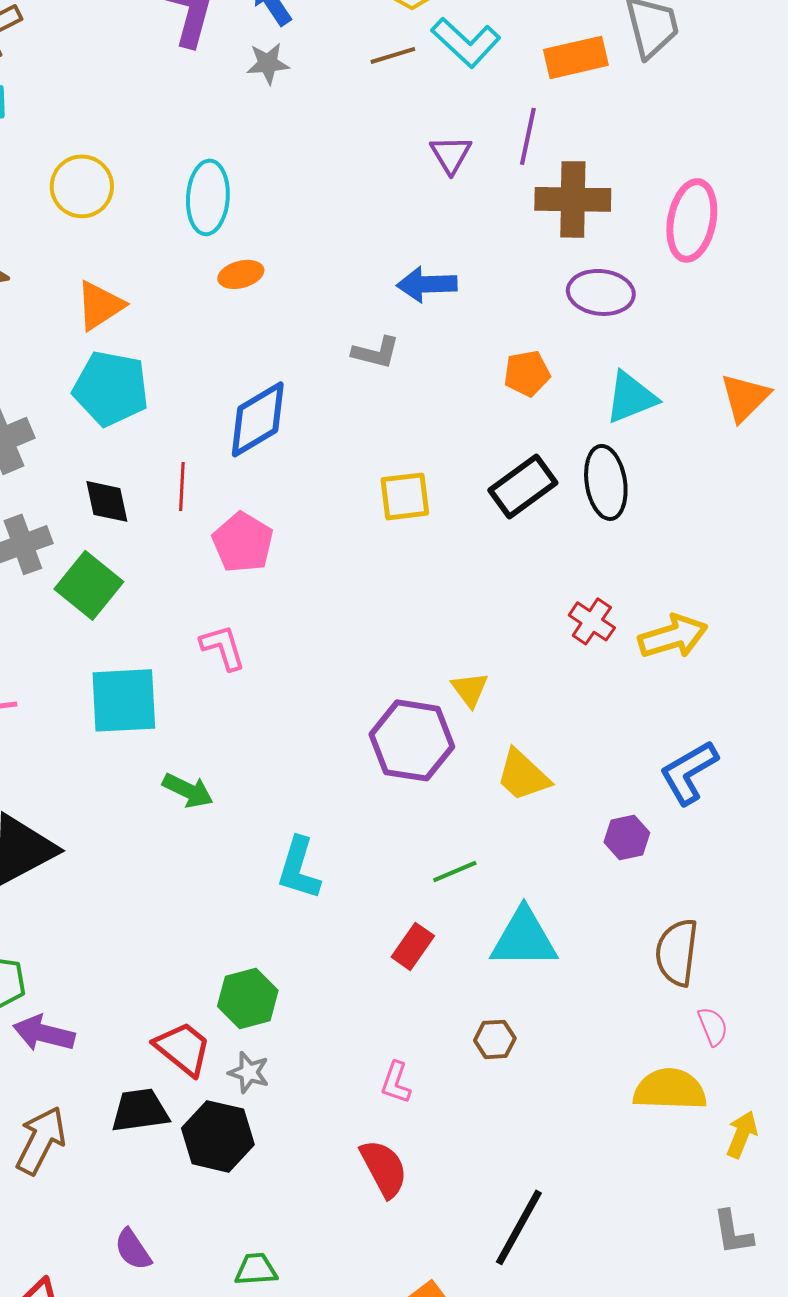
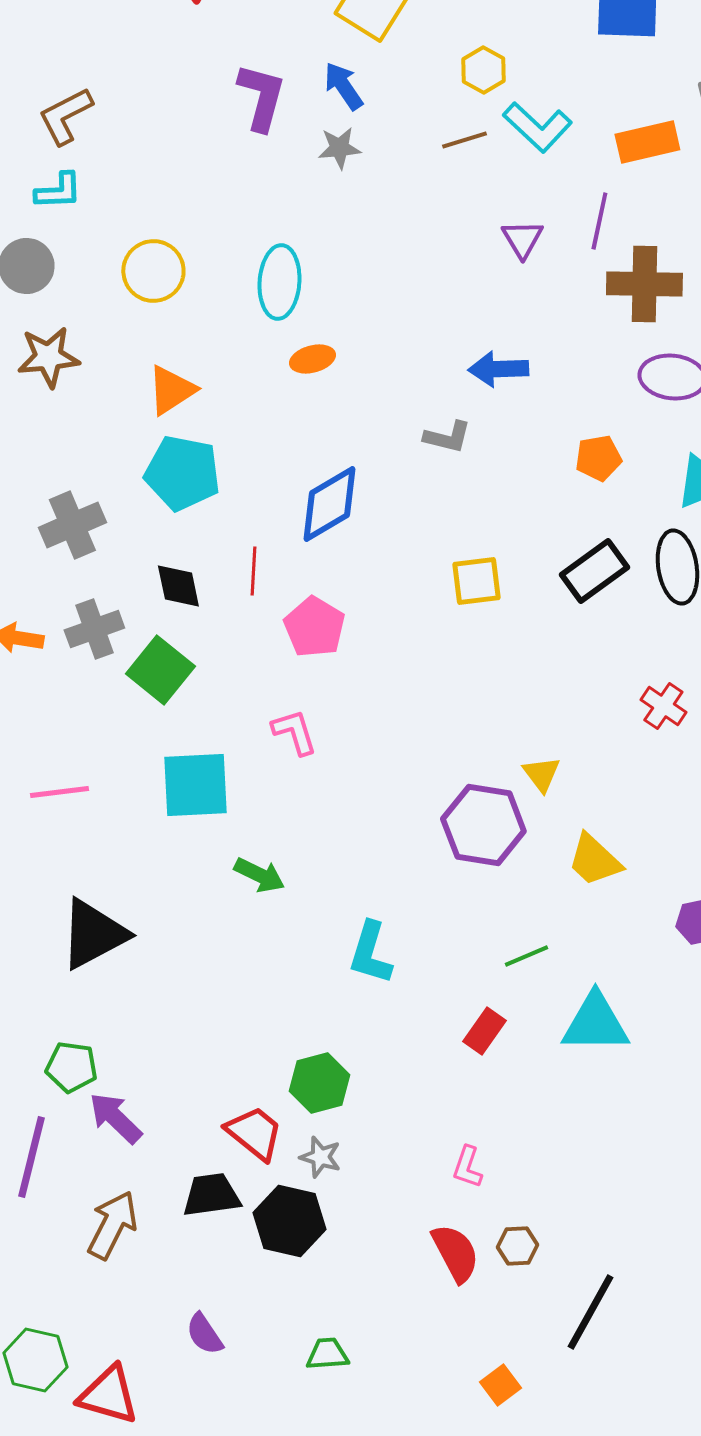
purple arrow: (44, 1033) -> (115, 1118), turned 30
brown hexagon: (495, 1039) -> (517, 1246), moved

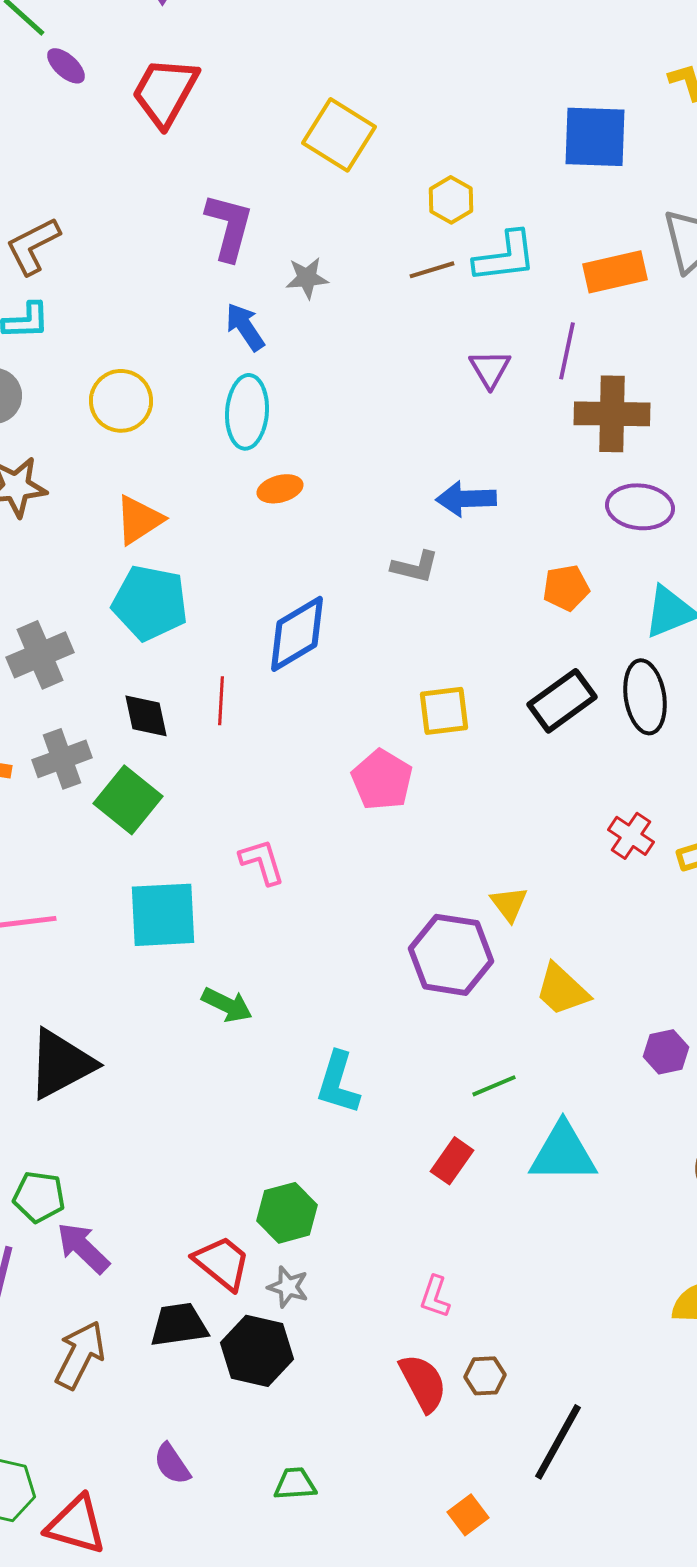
blue arrow: (343, 86) -> (245, 327), moved
cyan L-shape: (537, 127) -> (505, 257), turned -50
pink pentagon: (314, 627) -> (382, 780), moved

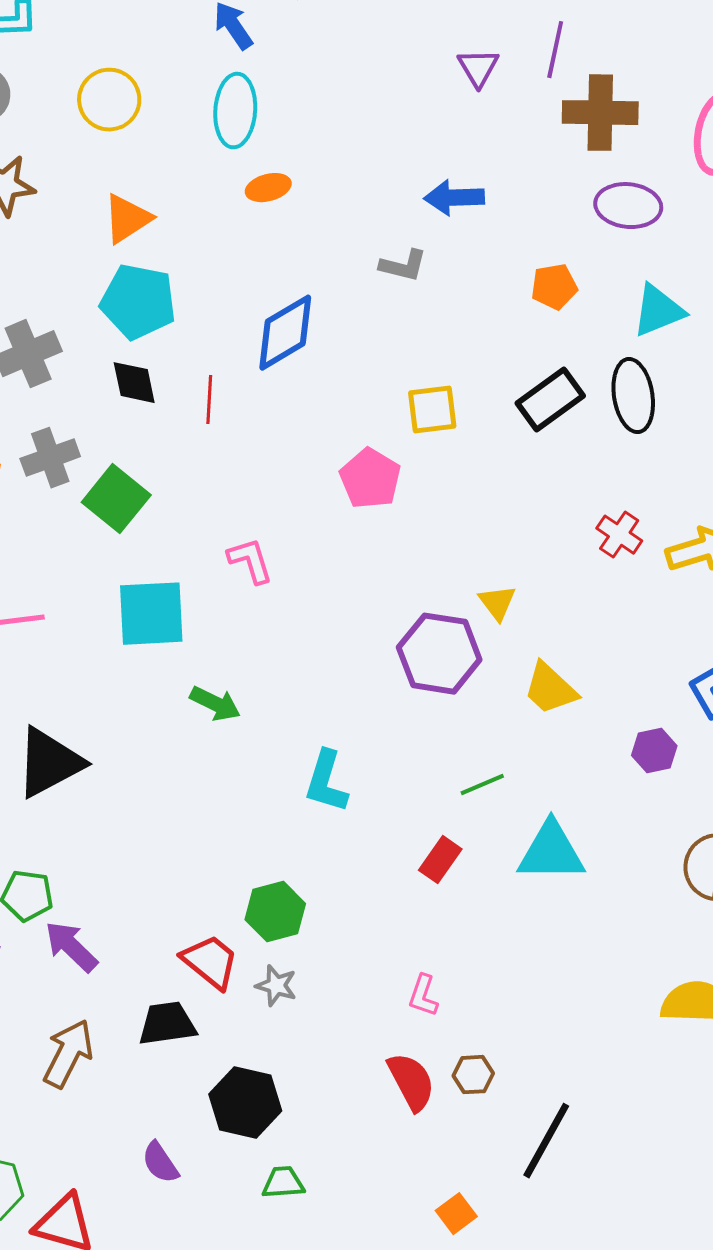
black diamond: (146, 716) -> (134, 383), moved
black hexagon: (257, 1351) -> (245, 1103), moved

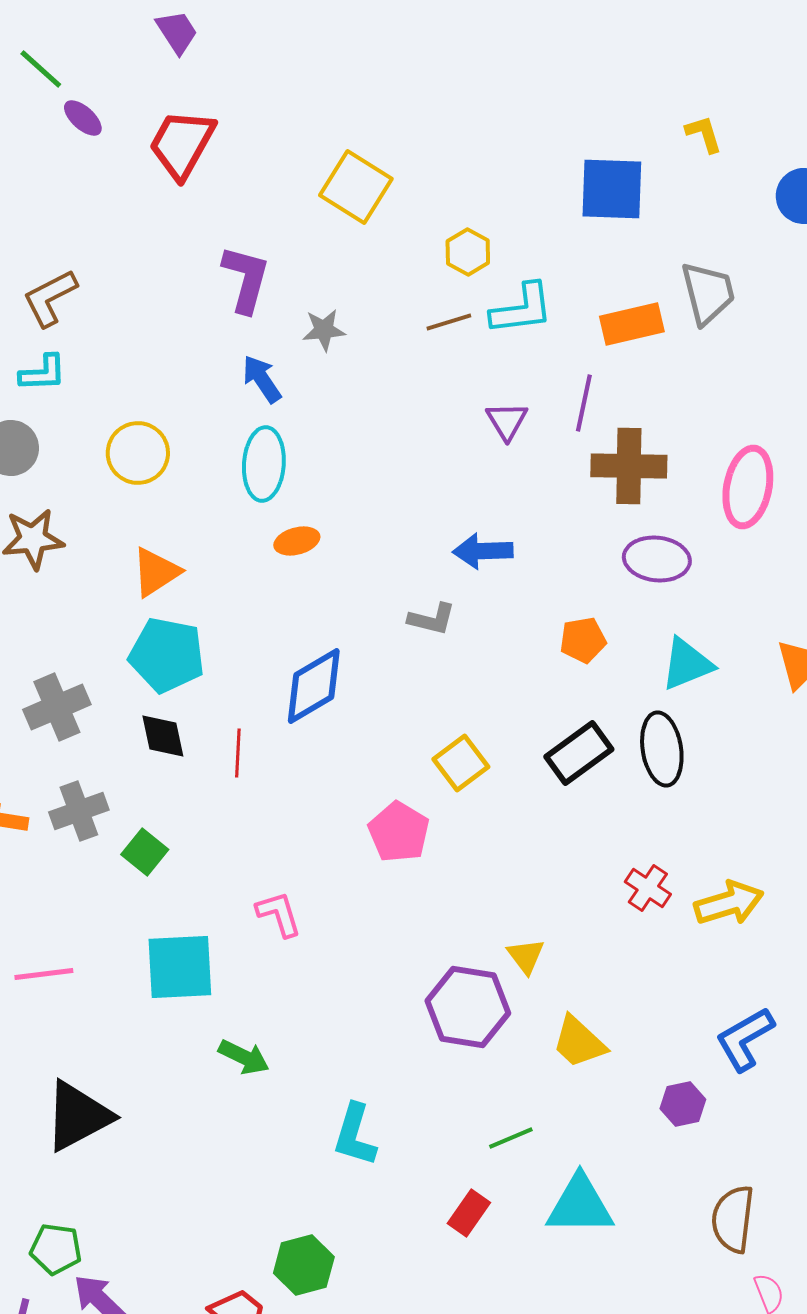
yellow square: (432, 410) -> (461, 763), turned -30
green square: (116, 499) -> (145, 852), size x0.7

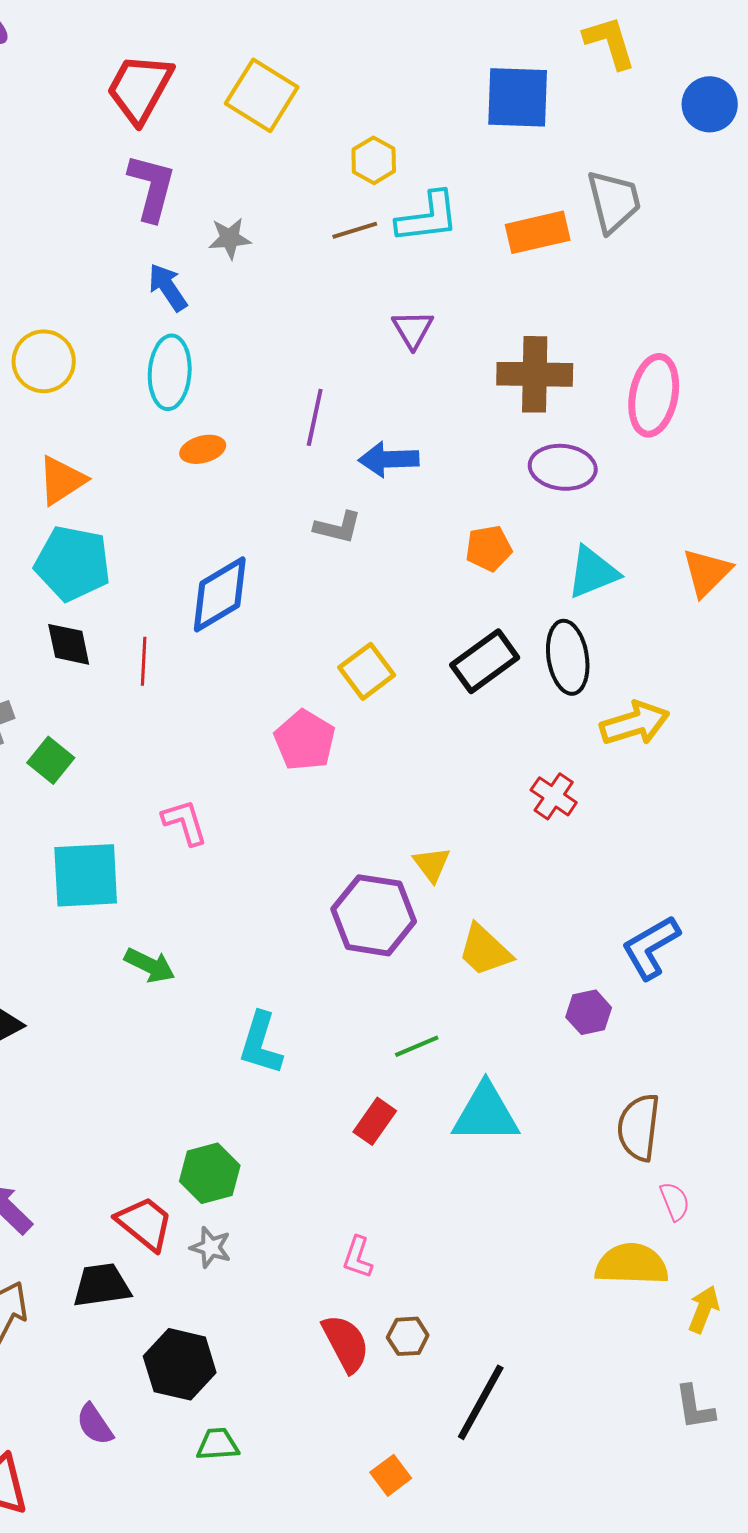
yellow L-shape: (704, 134) -> (610, 42), size x1.4
red trapezoid: (182, 144) -> (140, 88), moved
purple line: (584, 403) -> (315, 417), moved
yellow arrow: (729, 903) -> (635, 723), moved

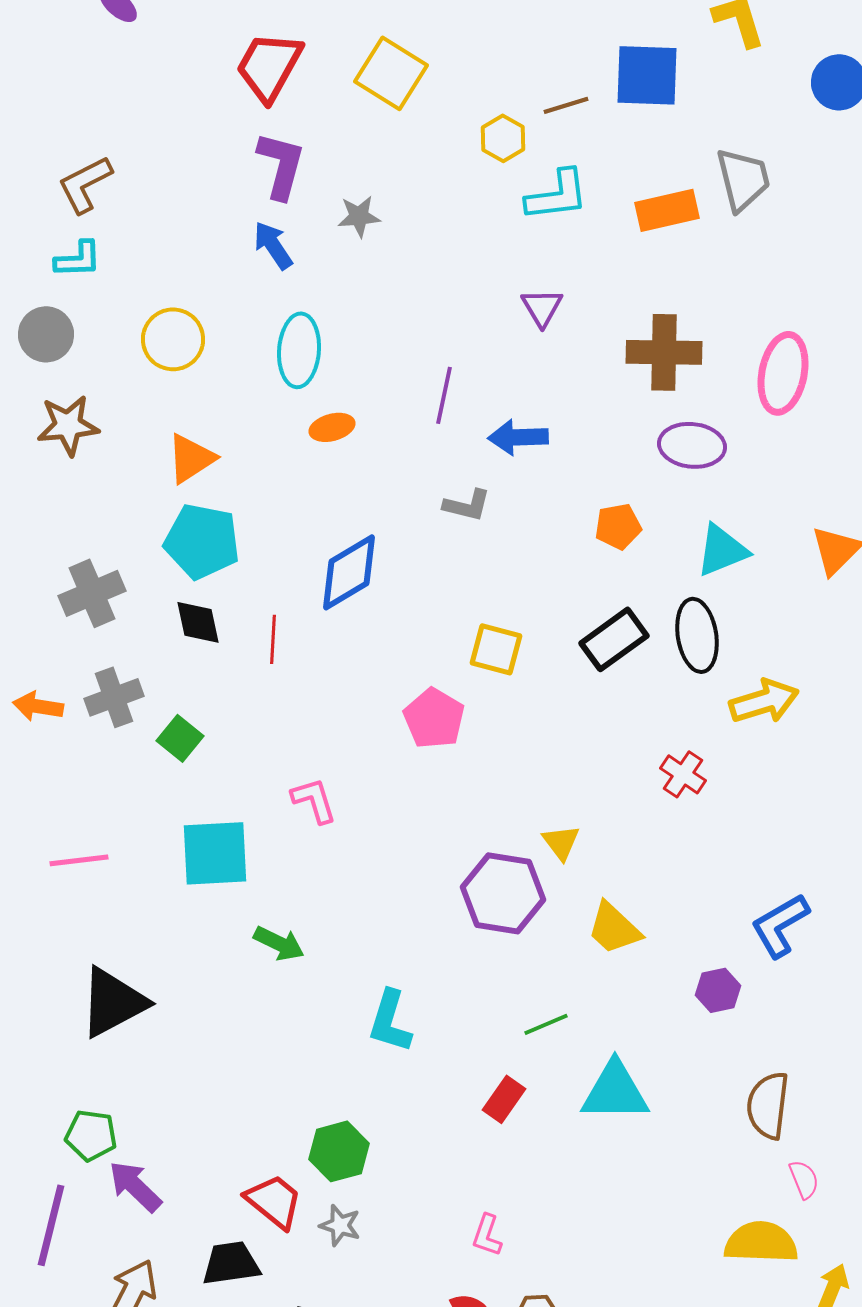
brown line: (355, 230) -> (566, 105), moved
blue arrow: (168, 287) -> (273, 245), moved
yellow square: (367, 671) -> (496, 649), turned -38

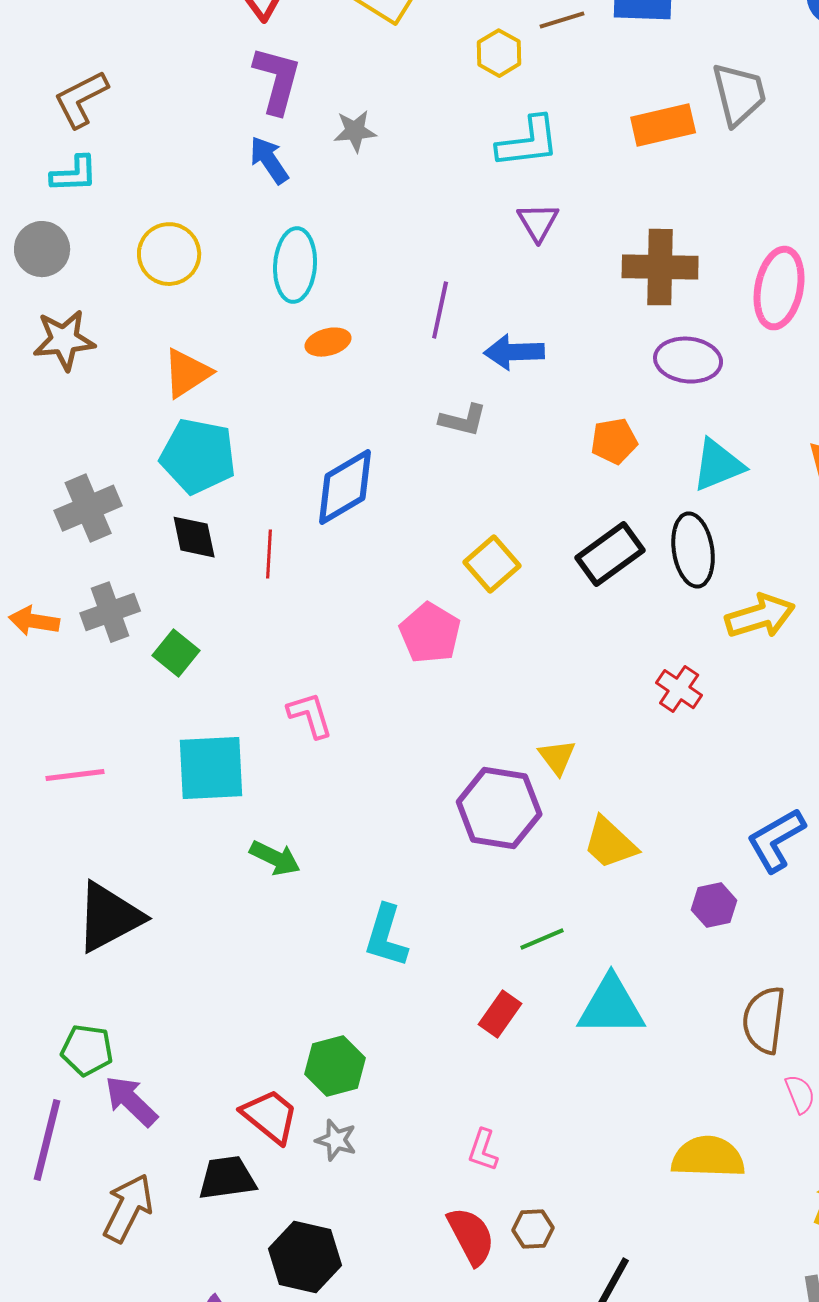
cyan L-shape: (557, 195) -> (528, 142), moved
yellow square: (496, 649) -> (492, 564), turned 34
yellow semicircle: (761, 1242) -> (708, 1157), moved

